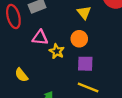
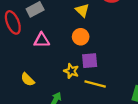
yellow star: (57, 51) -> (71, 71), moved

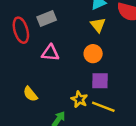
yellow star: (71, 71) -> (79, 99), moved

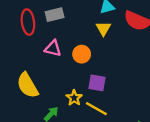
orange circle: (93, 54) -> (82, 54), moved
yellow semicircle: (30, 94) -> (28, 85), size x1.6

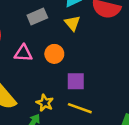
gray rectangle: (55, 15) -> (37, 16), moved
yellow star: (74, 98) -> (45, 103), moved

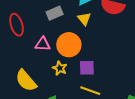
orange circle: (54, 54) -> (69, 45), size x1.5
yellow star: (45, 103) -> (60, 68), moved

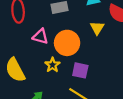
yellow triangle: (84, 19) -> (97, 28), moved

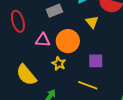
purple square: (80, 70) -> (96, 61), moved

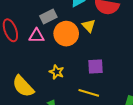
pink triangle: (43, 40) -> (37, 36), moved
orange circle: (68, 41) -> (66, 34), moved

